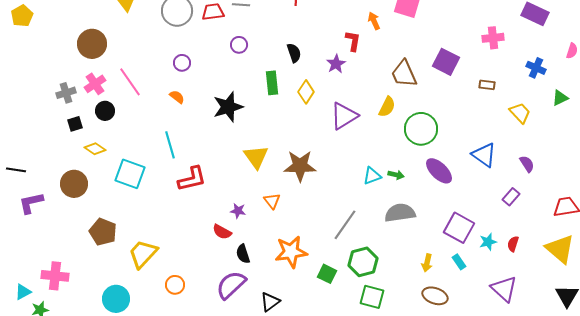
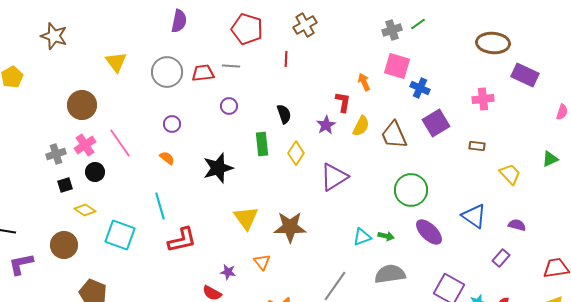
purple square: (446, 62) -> (436, 123), turned 32
blue cross: (536, 68) -> (420, 88), moved
yellow semicircle: (387, 107) -> (361, 126), moved
purple semicircle: (527, 164) -> (517, 225), turned -42

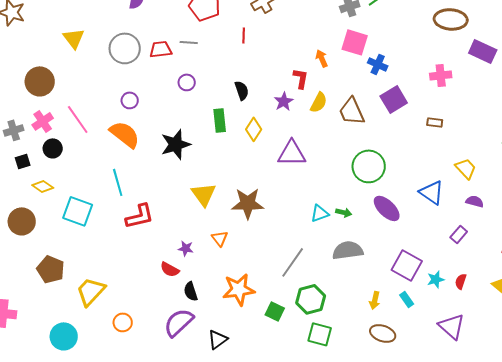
orange semicircle: (167, 158) -> (125, 134), size x2.0
yellow trapezoid: (510, 174) -> (466, 168), moved
purple triangle: (334, 177) -> (292, 153), turned 32

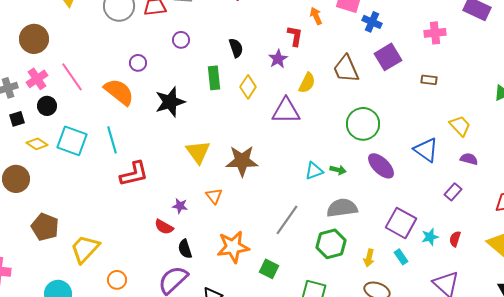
purple circle: (130, 100) -> (138, 63), moved
yellow semicircle: (319, 102) -> (307, 83), moved
cyan square: (78, 211) -> (72, 141), moved
green hexagon: (311, 299) -> (331, 244), moved

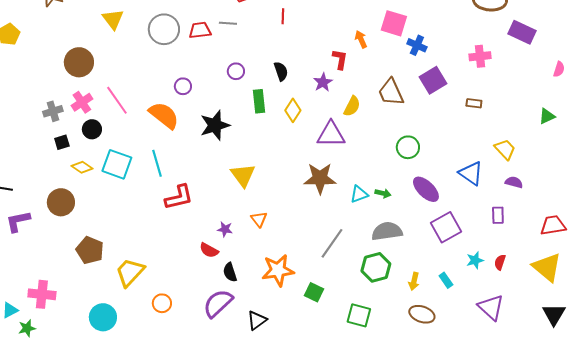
purple circle: (181, 40) -> (236, 71), moved
green circle: (363, 124) -> (408, 147), size x0.7
brown star: (242, 161) -> (320, 178), moved
purple rectangle: (453, 192) -> (498, 215), turned -42
purple square: (401, 223) -> (446, 227), moved, turned 32

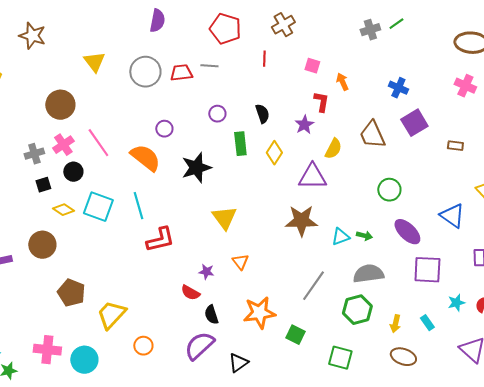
pink square: (394, 23) -> (312, 66), moved, size x0.6
pink cross: (480, 56) -> (465, 86), moved, turned 30
purple square: (446, 227) -> (427, 270), turned 32
pink cross: (42, 294) -> (47, 350), moved

